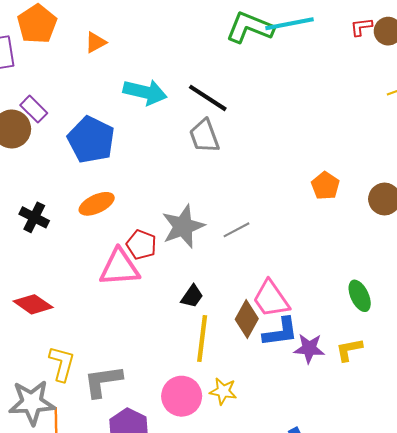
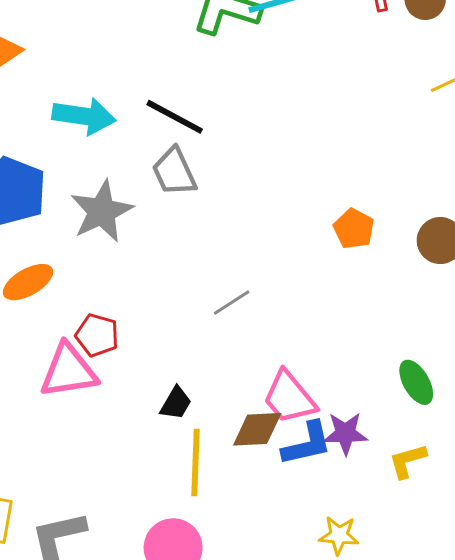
gray star: (183, 226) -> (102, 211), moved
brown diamond: (247, 319) -> (257, 429), turned 63
purple star: (309, 348) -> (345, 433), moved
yellow star: (223, 391) -> (339, 535), moved

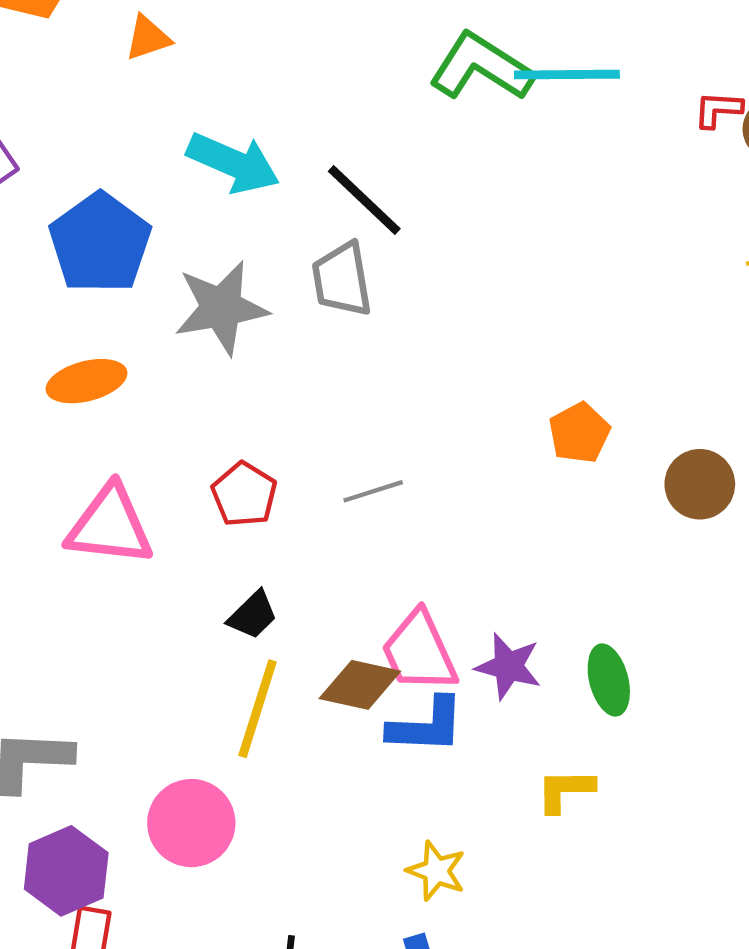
red pentagon: (97, 335) -> (244, 494), moved
purple star: (345, 433) -> (508, 666), moved

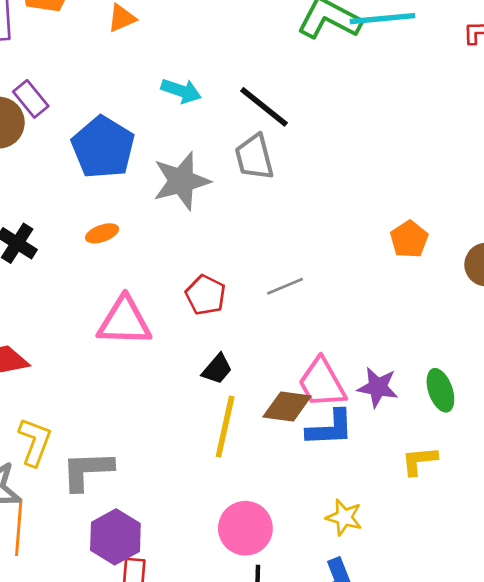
cyan arrow: (233, 163) -> (181, 91), size x0.7
orange ellipse: (86, 381) -> (102, 233), size x0.7
pink circle: (191, 823) -> (245, 528), moved

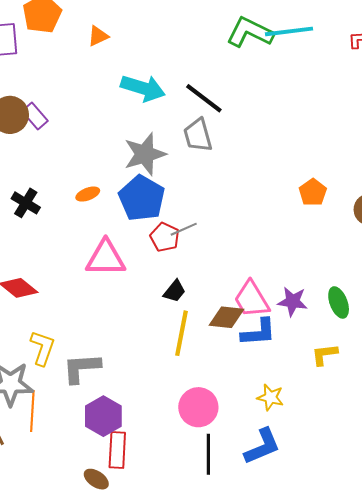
cyan arrow: (181, 91) -> (143, 88), size x1.5
purple rectangle: (31, 99) -> (35, 116), moved
blue pentagon: (103, 147) -> (142, 198), moved
gray line: (285, 286) -> (184, 229), moved

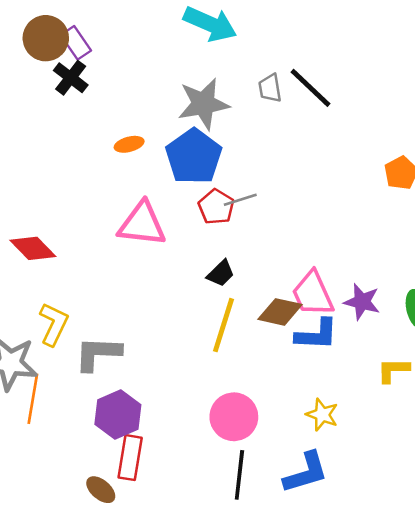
black line: (204, 98) -> (310, 88), moved
gray trapezoid: (198, 135) -> (270, 88), size x0.7
black cross: (26, 203) -> (71, 78), moved

